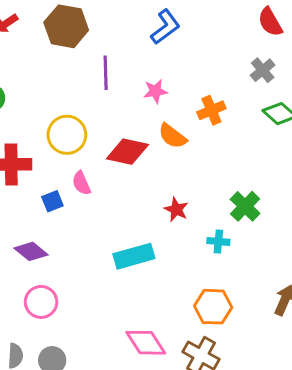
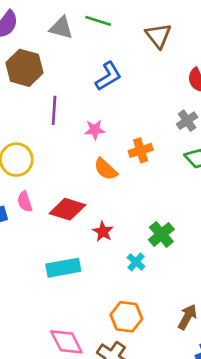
red diamond: (127, 152) -> (67, 209), moved
cyan cross: (218, 241) -> (136, 262), turned 30

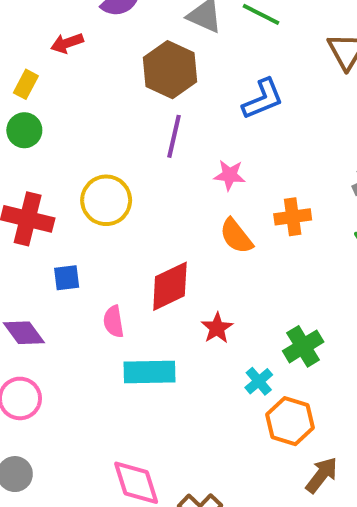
brown hexagon: (24, 68) -> (170, 70), moved
pink semicircle: (25, 202) -> (114, 322), moved
red diamond: (67, 209) -> (170, 286), turned -52
orange hexagon: (126, 317) -> (290, 421), moved

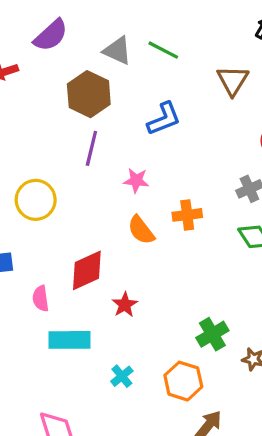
green cross: (303, 346) -> (212, 334), moved
cyan cross: (259, 381) -> (122, 376), moved

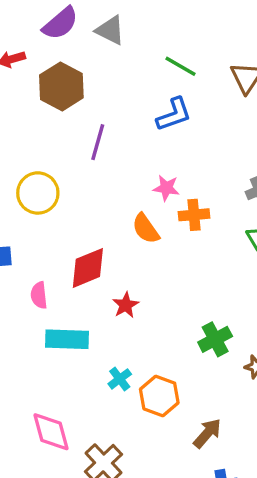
green line: (163, 50) -> (181, 66), moved
gray triangle: (117, 51) -> (110, 30), moved
brown hexagon: (89, 94) -> (61, 86), moved
pink star: (136, 180) -> (166, 188), moved
orange hexagon: (183, 381) -> (159, 396), moved

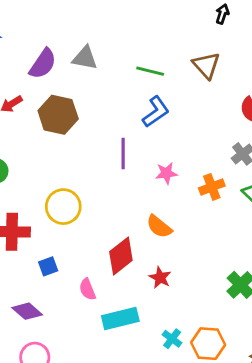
purple line: (98, 142) -> (123, 153), moved
orange cross: (194, 215) -> (212, 187), moved
orange semicircle: (146, 229) -> (159, 226), moved

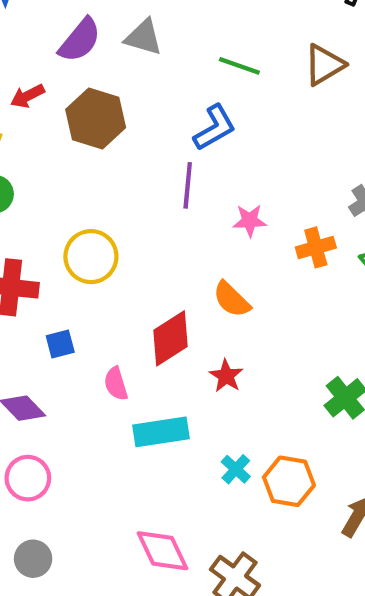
brown triangle: (206, 65) -> (324, 65), turned 36
blue L-shape: (156, 112) -> (215, 128), moved

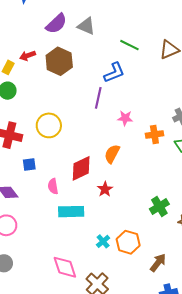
red arrow: (27, 96) -> (28, 56), moved
orange semicircle: (232, 299) -> (112, 154), turned 66
cyan cross: (236, 469) -> (103, 241), moved

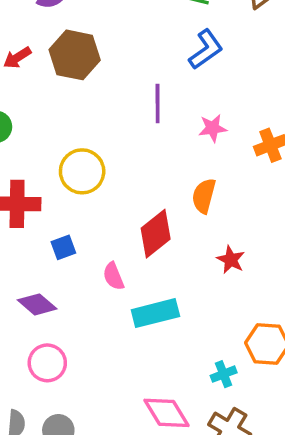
blue L-shape: (114, 73) -> (206, 49), moved
red star: (105, 189) -> (231, 260), moved
cyan cross: (103, 241) -> (224, 374), moved, turned 32

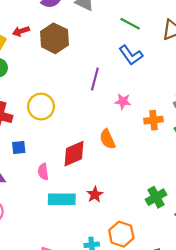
blue L-shape: (206, 49) -> (131, 55), turned 75
orange semicircle: (204, 196) -> (107, 139), turned -54
red star: (231, 260) -> (95, 195), moved

